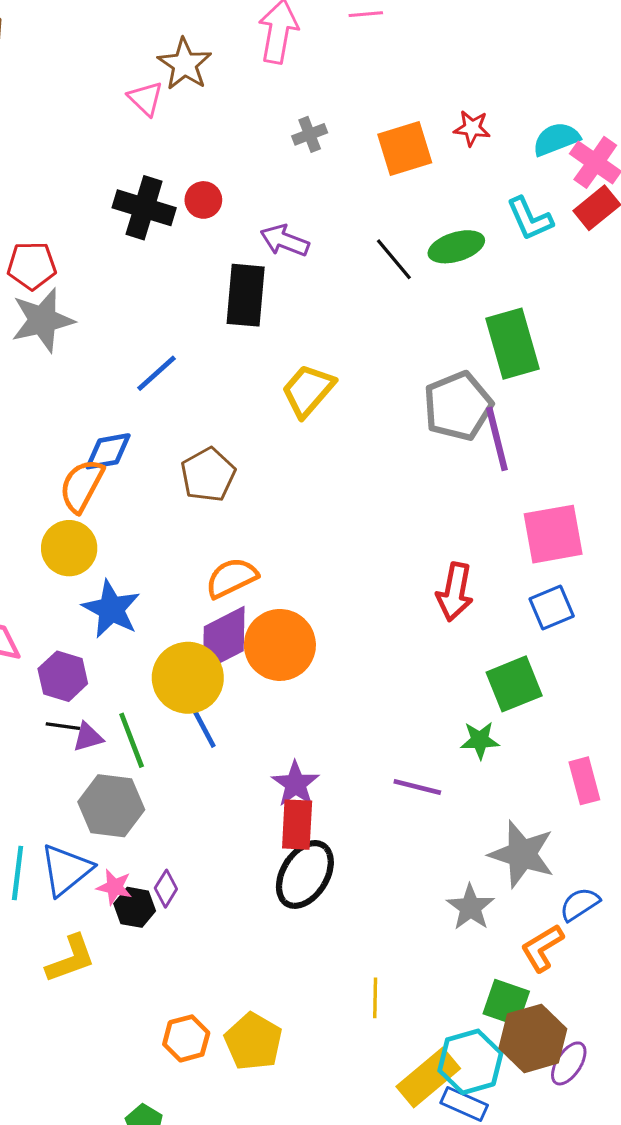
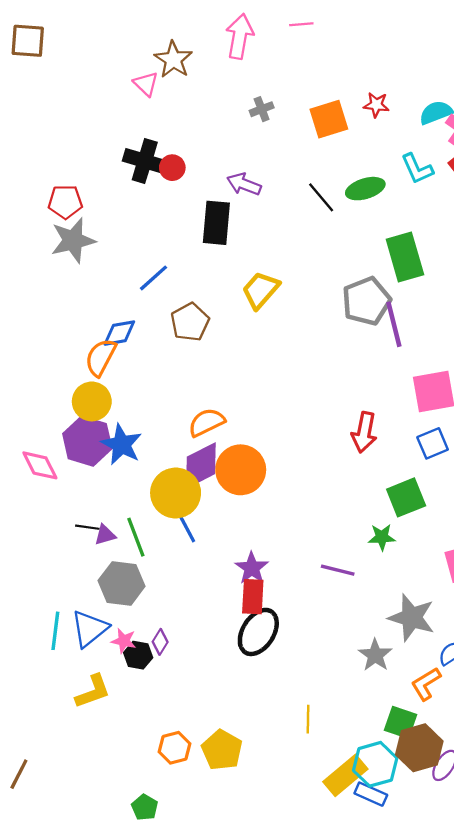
red circle: (203, 200) -> (172, 168), moved
brown pentagon: (208, 475) -> (190, 322), moved
purple hexagon: (63, 676) -> (87, 441), moved, size x1.4

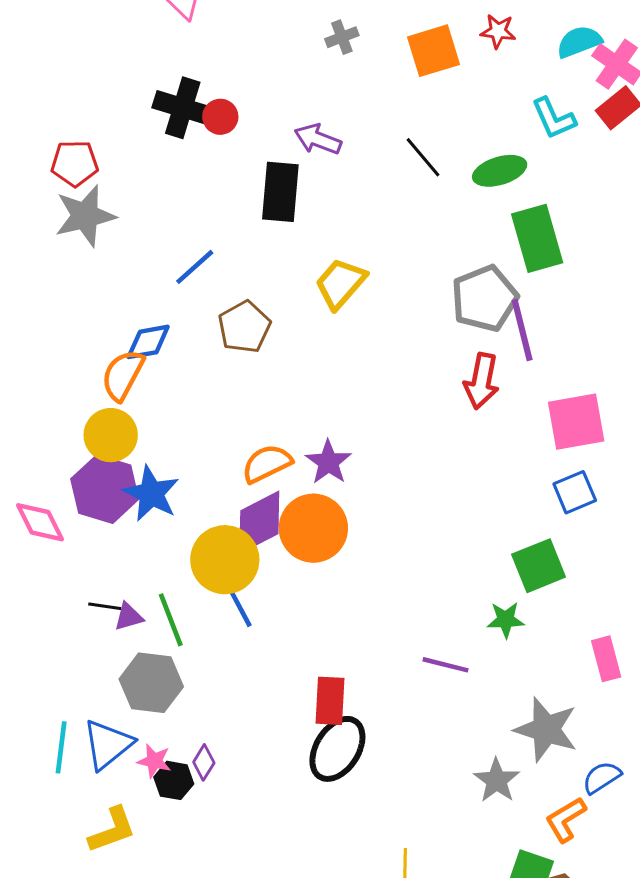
green ellipse: (365, 189) -> (500, 171), moved
red arrow: (364, 432) -> (482, 381), moved
purple star: (252, 568) -> (328, 462), moved

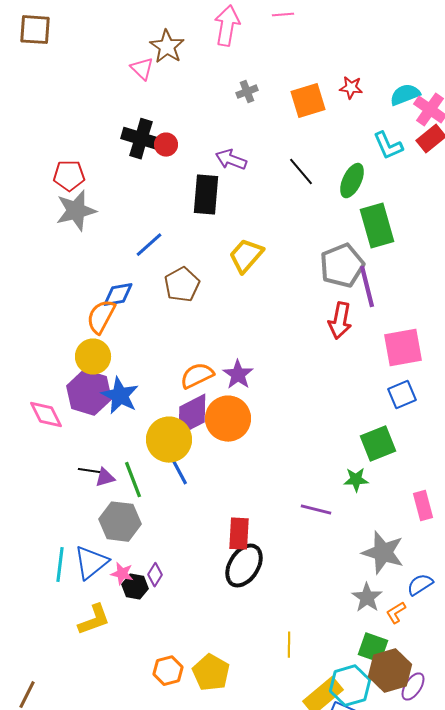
green ellipse: (500, 171) -> (352, 181), turned -48
gray star: (497, 780) -> (367, 598), moved
orange L-shape: (566, 819) -> (396, 613), size x0.7

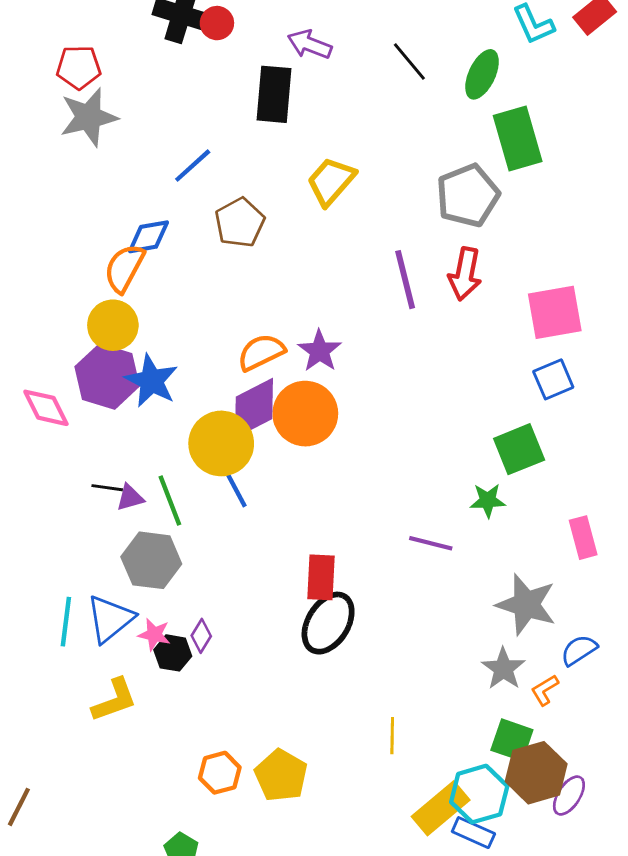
purple line: (367, 287) -> (405, 280), moved

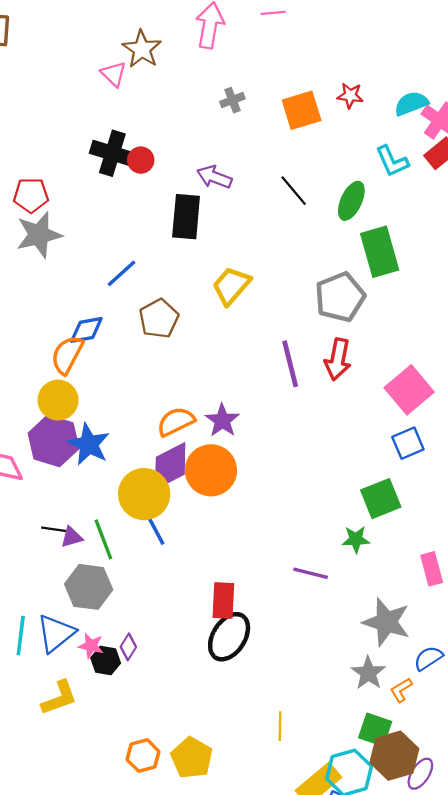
pink square: (555, 312) -> (409, 390), turned -30

